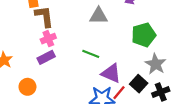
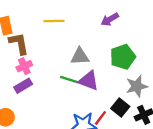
gray triangle: (99, 16) -> (80, 56), moved
gray star: (156, 64) -> (137, 86), turned 30
purple triangle: (111, 73) -> (89, 81), moved

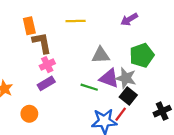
green line: (69, 79) -> (89, 87), moved
gray star: (137, 86) -> (126, 78), moved, turned 30
black square: (120, 108) -> (128, 96), moved

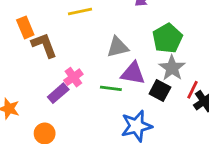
pink cross: (47, 65) -> (73, 77), moved
gray star: (126, 78) -> (172, 68), moved, turned 30
red line: (121, 114) -> (192, 90), moved

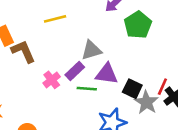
green pentagon: (167, 38) -> (138, 25), moved
gray star: (172, 68) -> (146, 102), moved
purple rectangle: (58, 93) -> (75, 71), moved

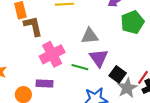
purple rectangle: (75, 71) -> (44, 84), moved, turned 35
purple triangle: (107, 74) -> (99, 58), turned 36
pink cross: (52, 80) -> (52, 54), size x1.6

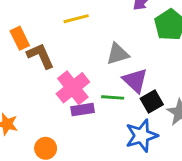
black square: (118, 74) -> (152, 101), moved, turned 35
purple rectangle: (44, 84) -> (83, 110), moved

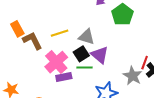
yellow line: (76, 19) -> (60, 33), moved
gray triangle: (118, 54) -> (87, 37), turned 36
black square: (152, 101) -> (81, 54), moved

